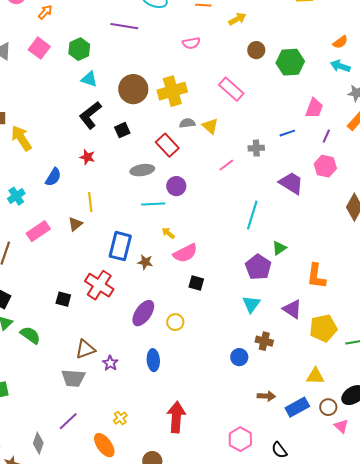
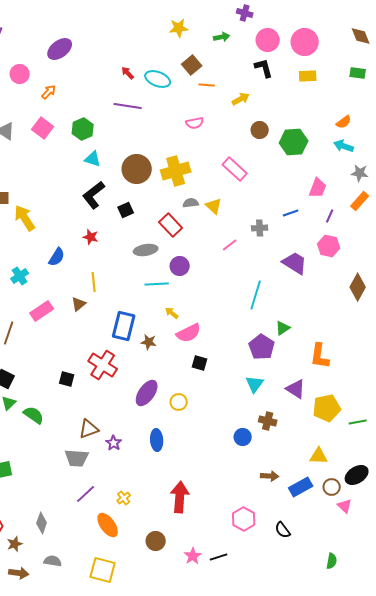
purple line: (68, 421) -> (86, 494), moved

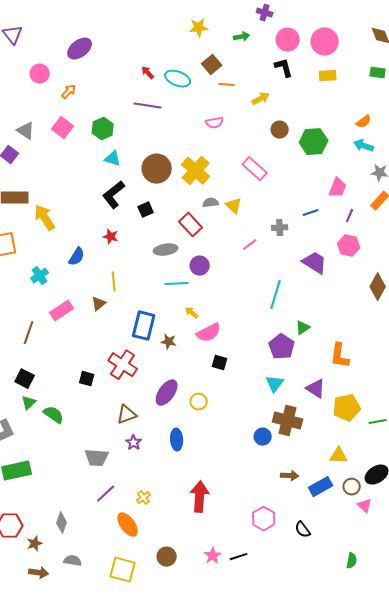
yellow cross: (176, 171) -> (196, 171), turned -32
brown cross: (268, 421) -> (288, 421), size x1.6
brown triangle: (89, 429) -> (127, 415), moved
brown circle: (156, 541) -> (167, 557), moved

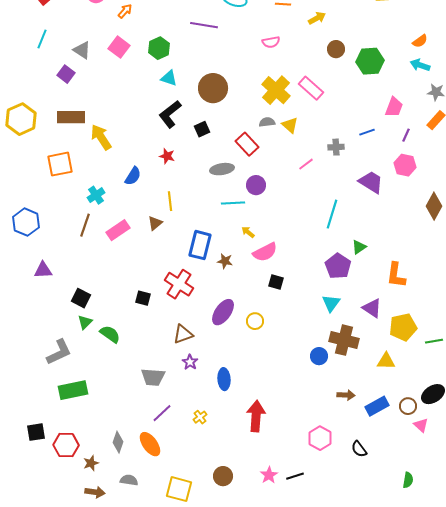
yellow cross: (196, 171) -> (276, 90), moved
brown line: (29, 333) -> (85, 225), moved
blue ellipse: (177, 440) -> (224, 379), moved
yellow triangle: (339, 456) -> (386, 361), moved
orange ellipse: (128, 525) -> (150, 444), moved

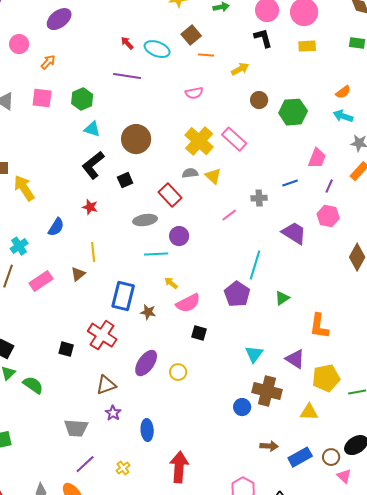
pink square: (119, 47) -> (42, 98), turned -30
purple pentagon: (338, 266) -> (237, 294), moved

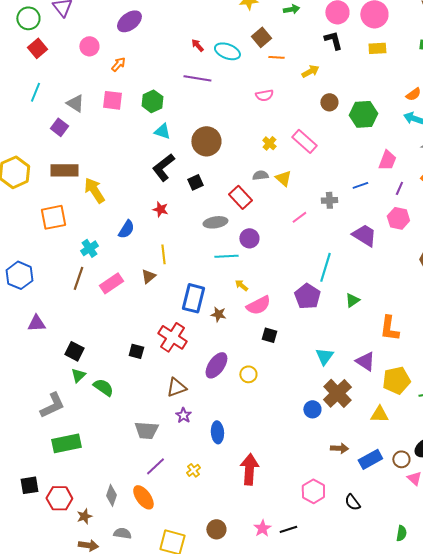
yellow cross: (199, 141) -> (269, 143), size x0.5
brown cross: (267, 391) -> (337, 393), turned 32

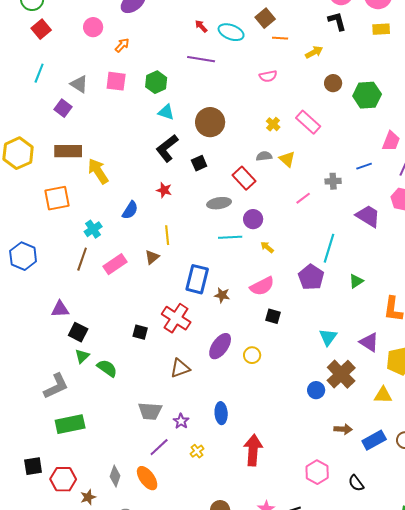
yellow arrow: (241, 285) -> (267, 247), moved
purple triangle: (36, 323) -> (60, 309), moved
purple star: (183, 415) -> (181, 421), moved

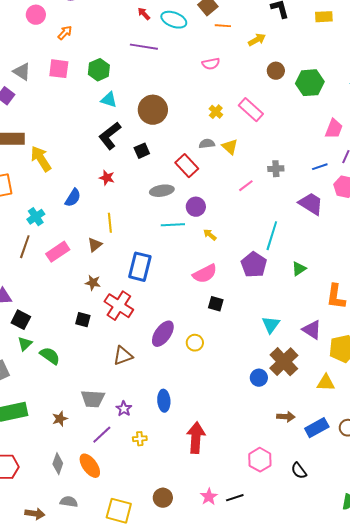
blue line: (364, 166) -> (320, 167), moved
brown star: (222, 295) -> (93, 283), moved
yellow cross: (197, 451) -> (140, 439), turned 32
brown star: (88, 497) -> (60, 419), moved

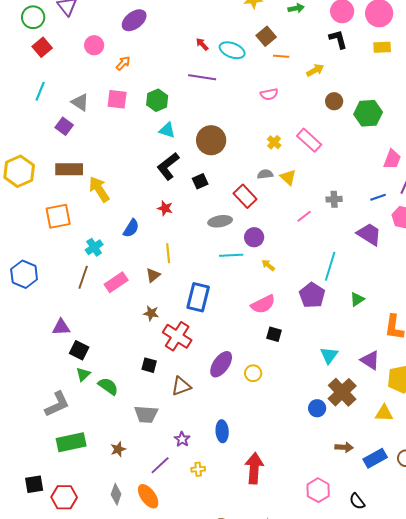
black square: (83, 320) -> (149, 365), moved
gray trapezoid: (93, 399) -> (146, 414), moved

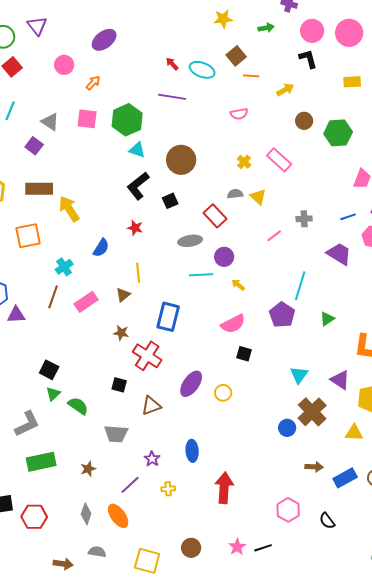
yellow rectangle: (382, 47) -> (352, 82), moved
green hexagon: (157, 100) -> (127, 120), size x1.4
purple triangle: (61, 327) -> (16, 315), moved

